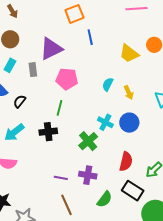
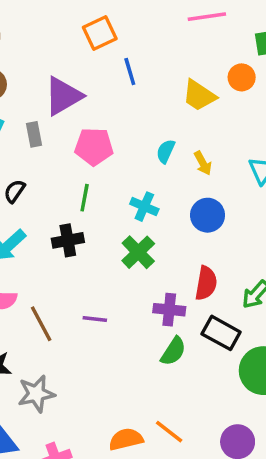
cyan cross: (105, 122) -> (144, 207), moved
purple cross: (88, 175) -> (169, 310), moved
brown line: (66, 205) -> (41, 324), moved

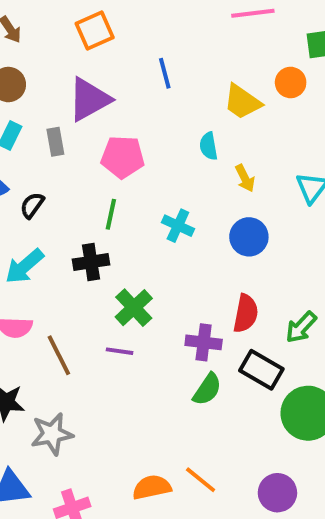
orange square: (100, 33) -> (95, 31), moved
cyan semicircle: (166, 151) -> (208, 146), moved, turned -35
green cross: (138, 252) -> (134, 308), moved

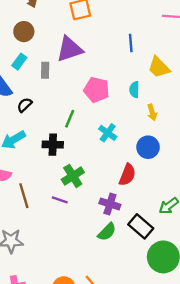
blue line: (165, 73) -> (131, 43), moved
pink pentagon: (123, 157) -> (96, 90), moved
red semicircle: (246, 313) -> (127, 175), moved

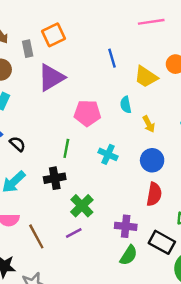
gray rectangle: (45, 70) -> (28, 49), moved
black semicircle: (25, 105) -> (17, 144), turned 98
red semicircle: (127, 175) -> (154, 194), moved
purple line: (60, 200) -> (74, 233), turned -35

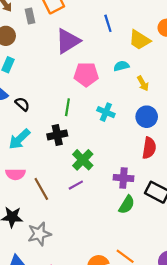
purple triangle: (51, 78) -> (68, 41), moved
cyan semicircle: (126, 105) -> (121, 66), turned 88

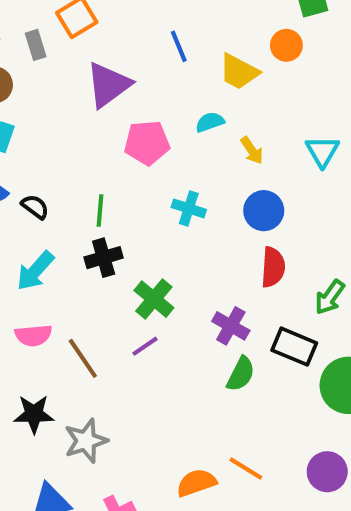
green line: (67, 107) -> (100, 211), moved
purple cross: (123, 178) -> (231, 326), turned 30

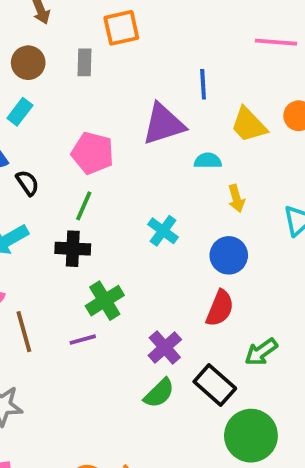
gray rectangle: (36, 45) -> (84, 62), moved
purple triangle: (108, 85) -> (163, 124), moved
pink pentagon: (147, 143) -> (93, 153), moved

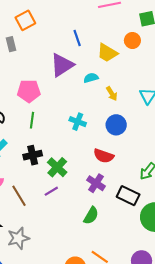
black cross: (73, 249) -> (33, 155), moved
red semicircle: (220, 308) -> (104, 156), moved, turned 102
green semicircle: (159, 393) -> (91, 215), moved

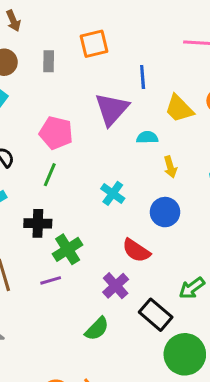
orange square: (25, 20) -> (94, 44), moved
purple triangle: (62, 65) -> (112, 109), turned -30

